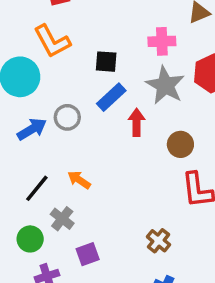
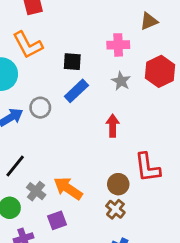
gray star: (165, 85) -> (121, 81), size x0.6
red arrow: (137, 122) -> (113, 126), moved
brown circle: (180, 144) -> (118, 184), moved
orange arrow: (79, 180) -> (68, 188), moved, size x1.5

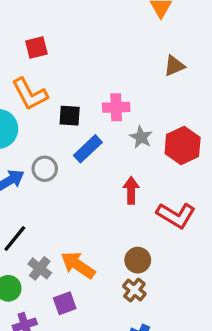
pink cross: (118, 45) -> (116, 107), moved
black square: (72, 62) -> (70, 116), moved
red hexagon: (160, 71) -> (183, 145), moved
red L-shape: (147, 167) -> (176, 215), moved, turned -52

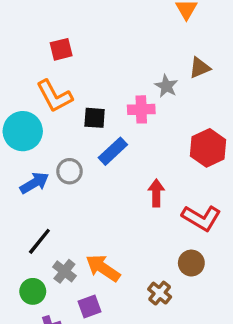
gray star: (141, 137) -> (166, 86), moved
brown circle: (138, 260) -> (191, 263), moved

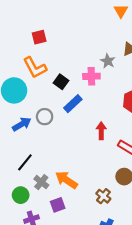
black square: (95, 118) -> (61, 82), turned 32

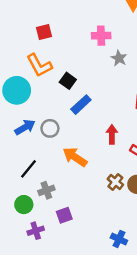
pink cross: (91, 76) -> (101, 36), moved
gray circle: (45, 117) -> (50, 128), moved
orange arrow: (66, 180) -> (75, 157), moved
gray cross: (41, 182) -> (46, 190), turned 32
brown cross: (103, 196) -> (115, 182), moved

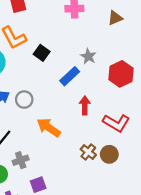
gray star: (119, 58) -> (88, 56), moved
blue rectangle: (81, 105) -> (70, 76), moved

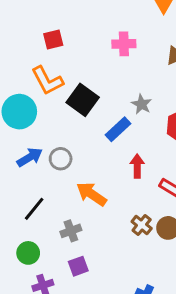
black square: (42, 53) -> (83, 100), size x1.5
gray cross: (21, 160) -> (71, 231), moved

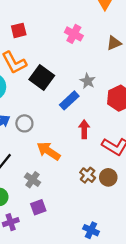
pink cross: (124, 44) -> (74, 34), turned 30
gray cross: (71, 231) -> (32, 180), turned -35

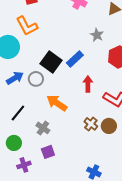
black square: (42, 78) -> (51, 62), moved
gray star: (88, 81) -> (97, 35), moved

